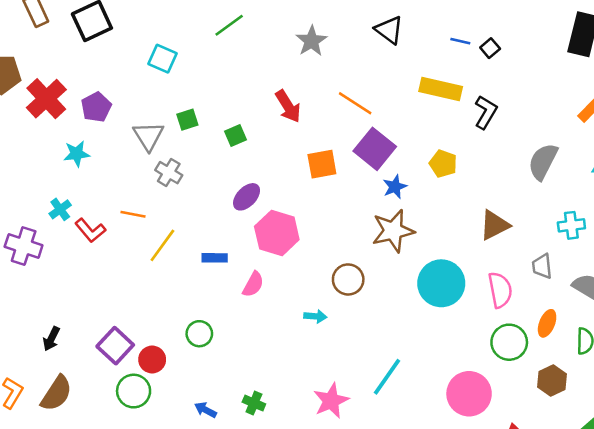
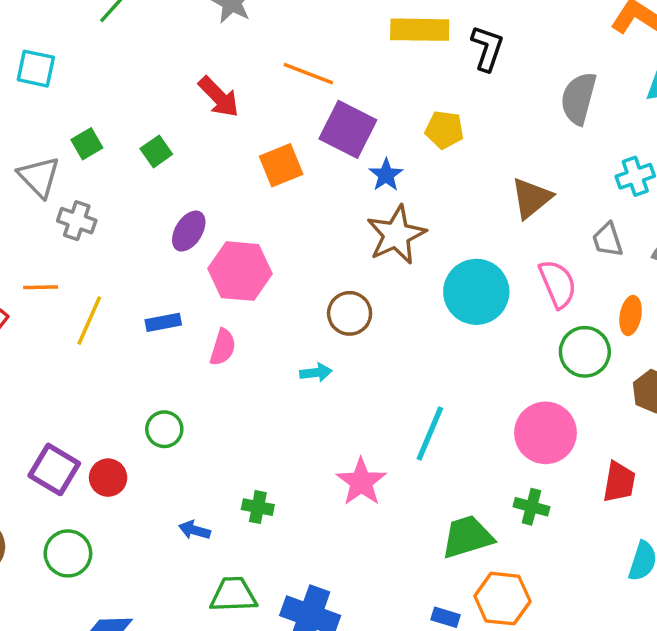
green circle: (134, 391) -> (68, 553), moved

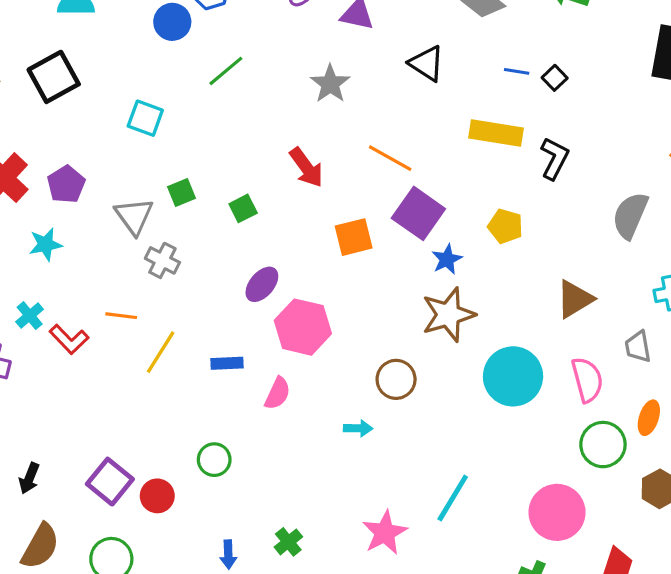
green cross: (258, 507) -> (288, 542), turned 32
blue arrow: (194, 530) -> (228, 554), turned -116

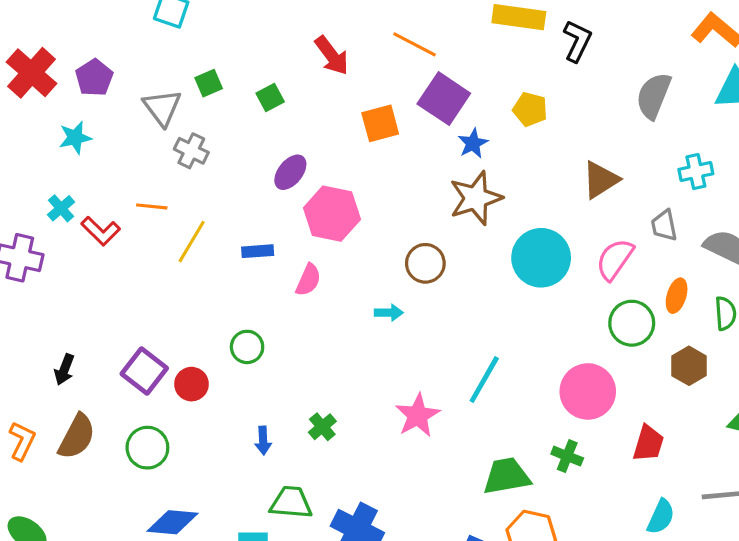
pink semicircle: (587, 380) -> (615, 259), turned -129

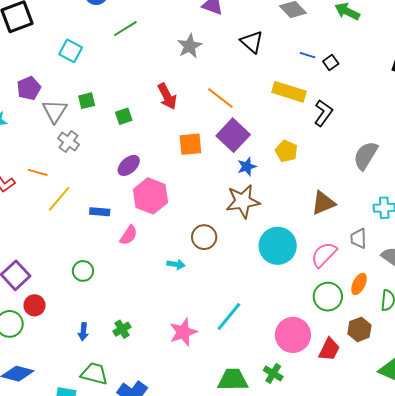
purple pentagon: (94, 78) -> (29, 88), moved
red circle: (191, 384) -> (34, 305), moved
red trapezoid: (648, 443) -> (329, 349), moved

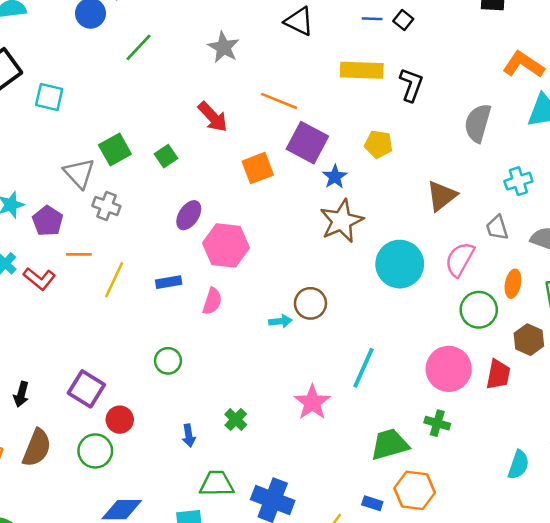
cyan square: (71, 51) -> (49, 97), moved
purple pentagon: (29, 88) -> (48, 221), moved
green square: (87, 101) -> (115, 150), size x1.4
brown circle: (204, 237) -> (310, 303), moved

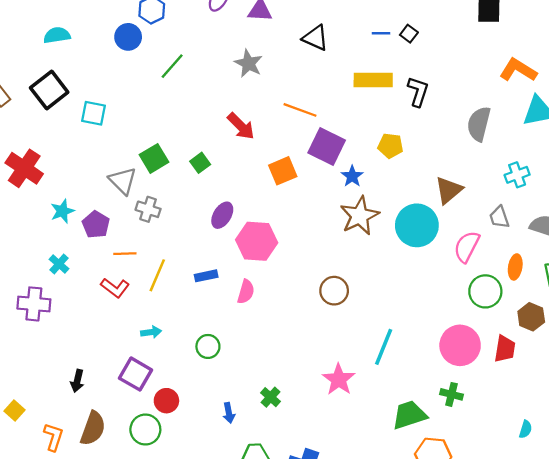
cyan circle: (400, 264) -> (417, 225), moved
red L-shape: (39, 279) -> (115, 288), moved
cyan arrow: (280, 321) -> (151, 332), moved
cyan semicircle: (518, 465) -> (526, 429), size x0.7

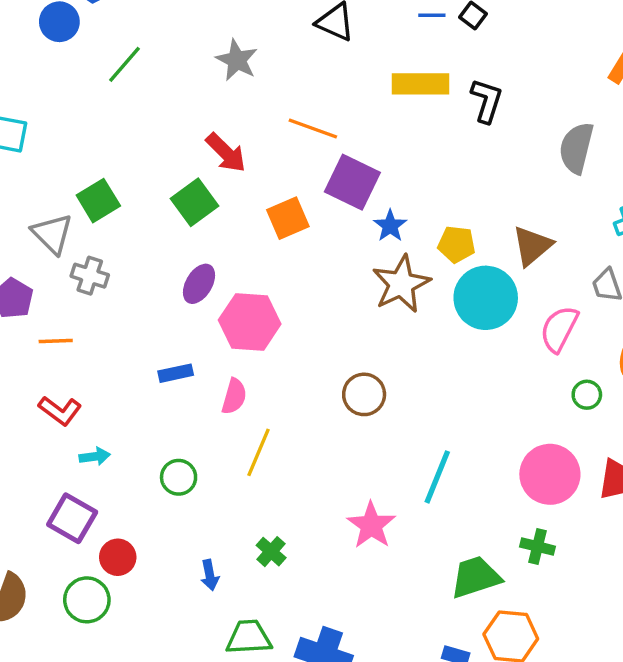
yellow pentagon: (390, 146) -> (457, 244), moved
green square: (200, 163) -> (195, 202), moved, size x1.5
yellow line: (157, 275) -> (259, 452), moved
red L-shape: (115, 288) -> (60, 411), moved
green circle: (485, 291) -> (587, 395), size x0.6

